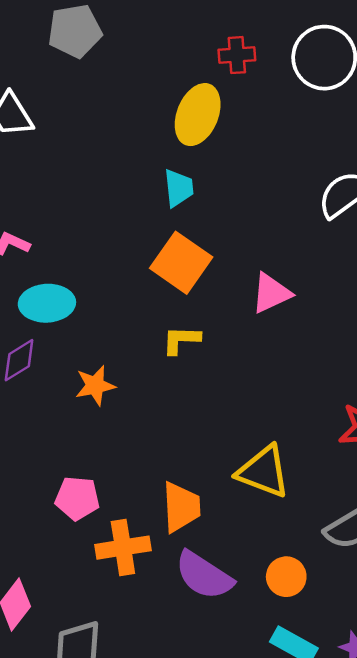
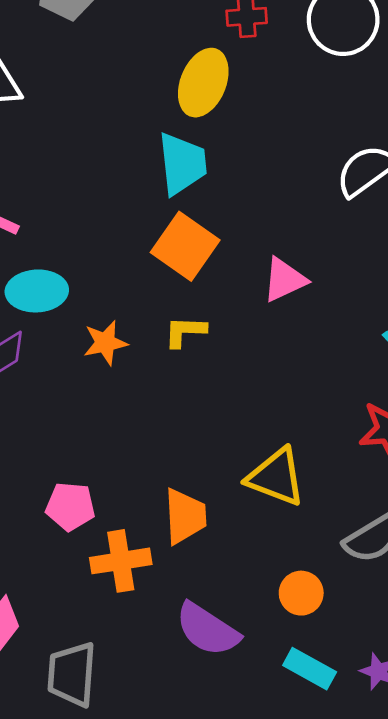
cyan trapezoid: (179, 188) -> (182, 164), size x1.5
orange star: (95, 385) -> (105, 343), moved
purple semicircle: (204, 575) -> (207, 629), moved

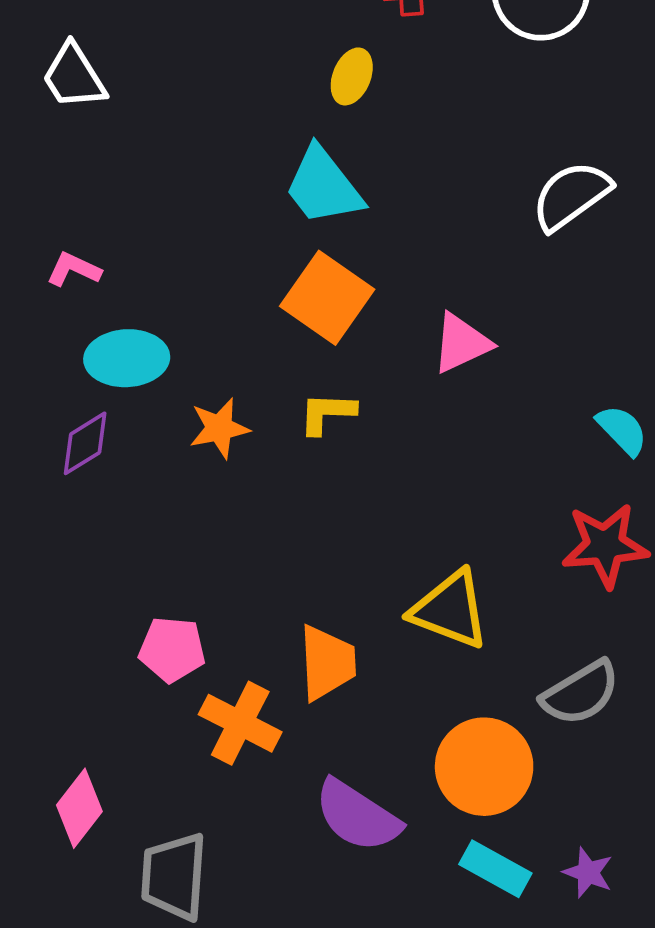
yellow ellipse: (203, 83) -> (352, 76), size x0.6
cyan trapezoid: (182, 164) -> (323, 186), turned 148
orange cross: (121, 561) -> (240, 723), turned 36
orange circle: (301, 593) -> (484, 767), size x1.6

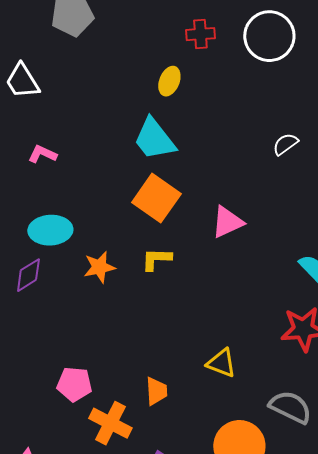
white semicircle: (571, 196) -> (285, 144), size x0.6
pink L-shape: (74, 269) -> (42, 154), moved
yellow triangle: (450, 610) -> (221, 363), size x0.7
orange trapezoid: (327, 663) -> (156, 391), size x0.7
gray semicircle: (581, 693) -> (290, 407), turned -123

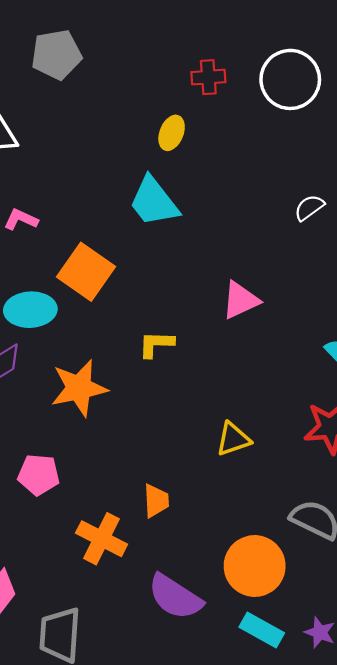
orange square: (156, 198) -> (86, 272), moved
orange star: (99, 267) -> (79, 388), moved, size x1.5
yellow triangle: (221, 363) -> (233, 439), moved, turned -40
pink pentagon: (74, 384) -> (39, 475), moved

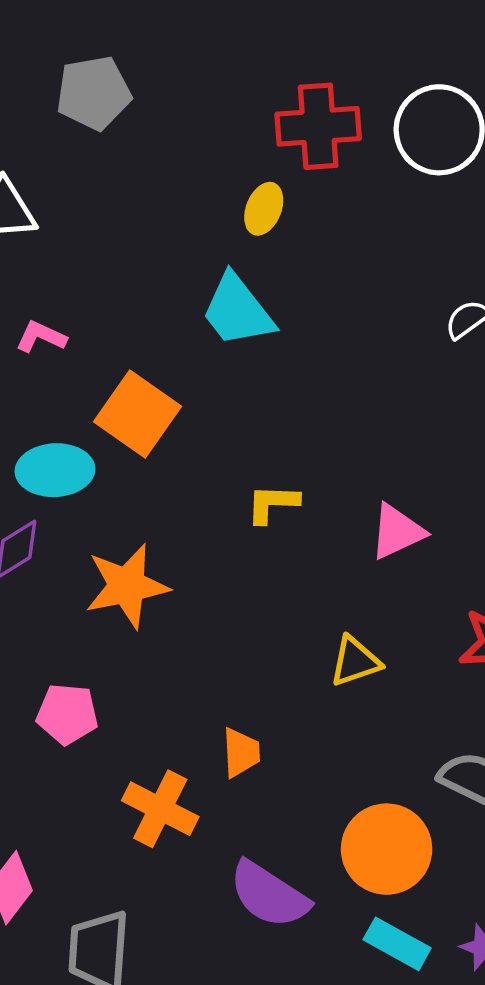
red cross: (208, 77) -> (318, 126), size x1.6
pink triangle: (240, 300) -> (397, 532), moved
yellow L-shape: (156, 344) -> (273, 503), moved

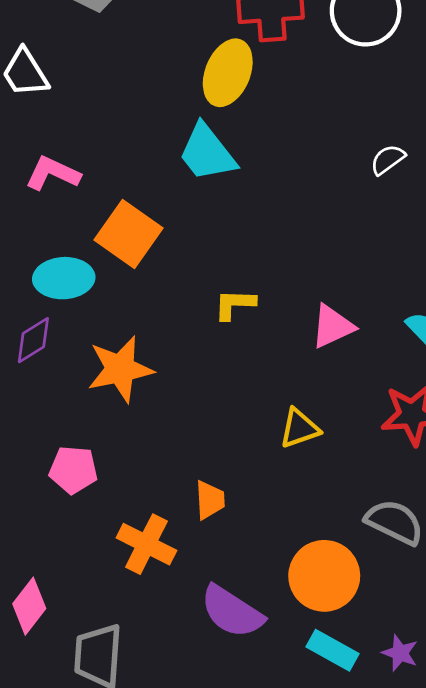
yellow ellipse: (264, 209) -> (228, 73), size x1.6
pink L-shape: (41, 337) -> (53, 173), size x1.4

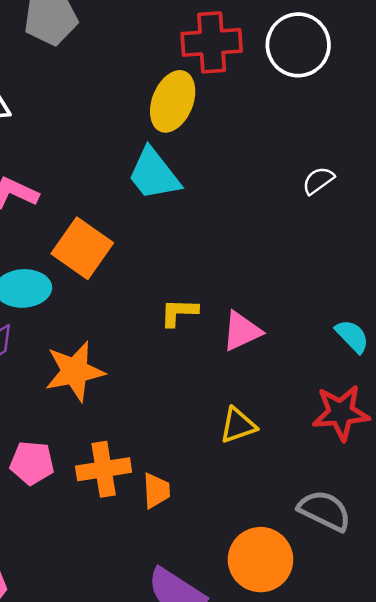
pink triangle: (332, 326) -> (242, 331), moved
orange cross: (146, 544) -> (104, 469), moved, turned -36

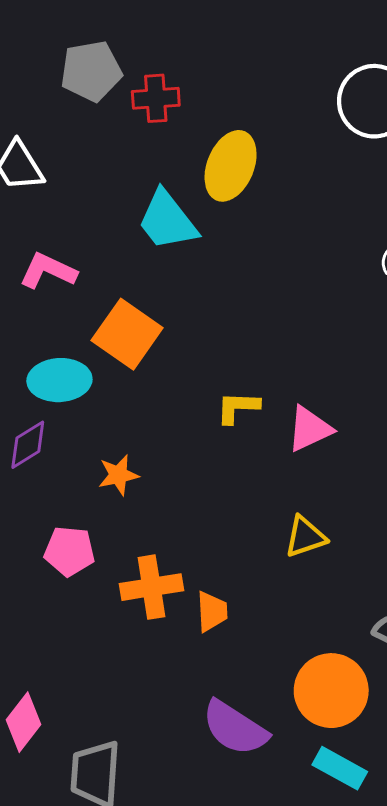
red cross: (212, 42) -> (156, 98), moved, size x0.7
cyan trapezoid: (154, 174) -> (167, 220), moved
orange star: (75, 371) -> (118, 475), size x0.6
pink pentagon: (32, 463) -> (70, 551), moved

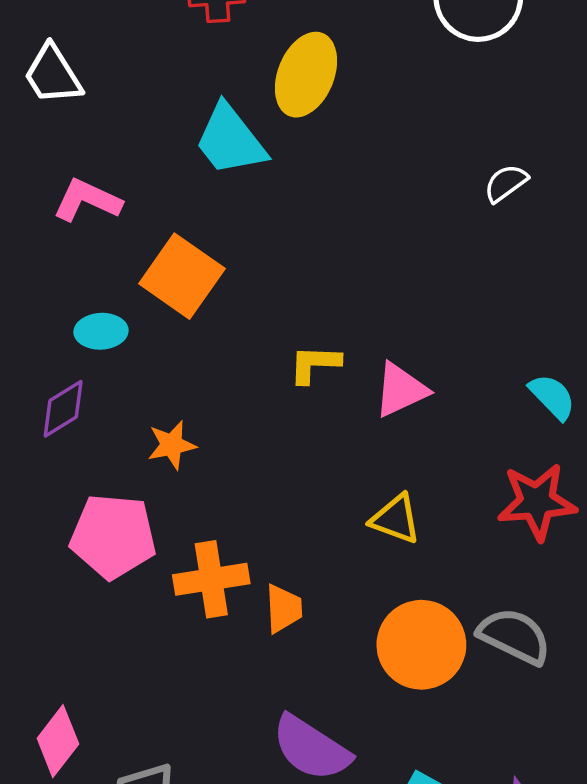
cyan ellipse: (59, 380) -> (101, 331), size x0.7
yellow triangle: (305, 537) -> (396, 519), turned 39
pink pentagon: (70, 551) -> (113, 536), size x1.4
orange circle: (331, 691) -> (421, 645), moved

